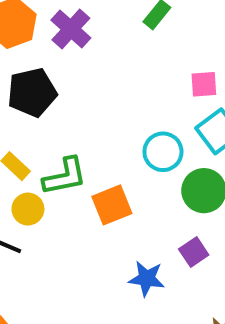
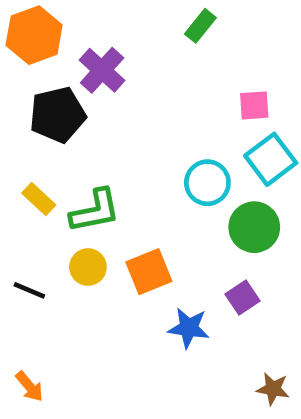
purple cross: (71, 29) -> (102, 70), moved
orange square: (112, 205) -> (149, 272), moved
yellow circle: (28, 209) -> (88, 267), moved

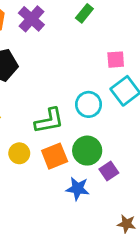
purple cross: (102, 70) -> (31, 19), moved
green L-shape: (95, 211) -> (49, 121), moved
green circle: (254, 227) -> (87, 151), moved

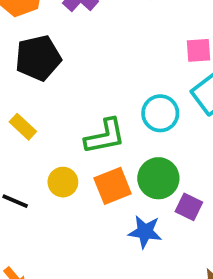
purple square: (109, 171) -> (189, 207), turned -30

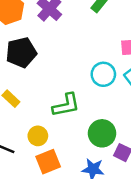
cyan circle: (160, 113) -> (103, 74), moved
orange square: (113, 186) -> (48, 162), moved

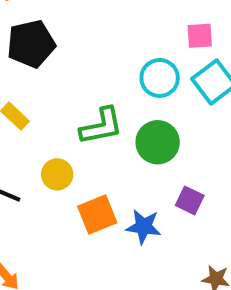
green circle: (102, 133) -> (158, 142), moved
orange square: (48, 162) -> (97, 215), moved

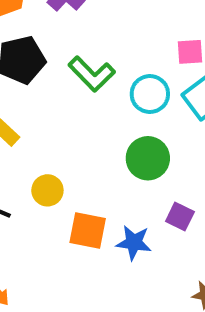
green L-shape: (101, 126) -> (92, 74), moved, turned 57
orange square: (97, 215) -> (88, 231), turned 33

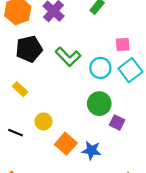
purple square: (180, 216) -> (117, 123), moved
orange square: (88, 231) -> (66, 144), turned 30

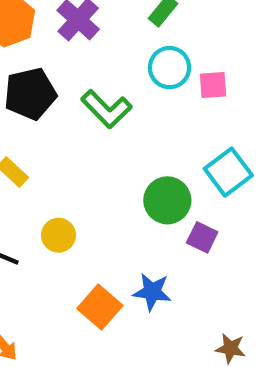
cyan circle: (100, 68) -> (170, 68), moved
cyan square: (130, 70) -> (228, 172), moved
orange square: (66, 144) -> (100, 307), moved

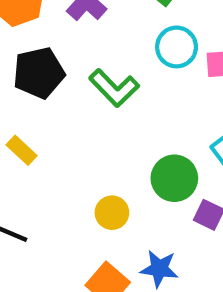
yellow circle: (59, 235) -> (112, 213), moved

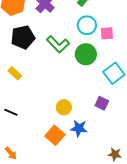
green circle: (174, 178) -> (86, 54), moved
yellow circle: (112, 213) -> (64, 107), moved

